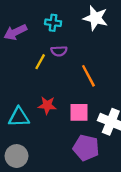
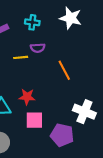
yellow line: (40, 62) -> (21, 57), turned 56
pink square: (79, 112) -> (34, 120), moved

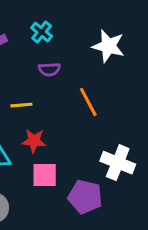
white star: (71, 18) -> (108, 46), moved
cyan cross: (32, 22) -> (42, 32), turned 32
yellow line: (21, 57) -> (21, 105), moved

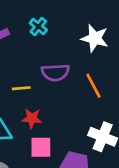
purple semicircle: (49, 69) -> (55, 72), moved, size x1.5
orange line: (88, 102) -> (93, 86), moved

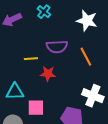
red star: (32, 118) -> (48, 74), moved
pink square: (41, 147) -> (36, 108), moved

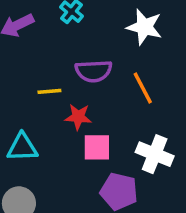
pink square: (36, 108) -> (97, 147), moved

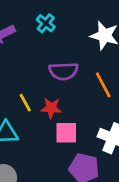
yellow line: (49, 91) -> (25, 103), moved, turned 66

